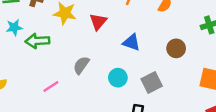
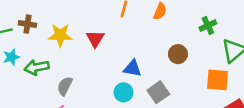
blue triangle: (131, 42) -> (132, 68), moved
gray semicircle: (81, 65) -> (65, 86), moved

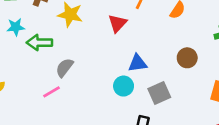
red triangle: (95, 39) -> (118, 23), moved
blue triangle: (132, 68) -> (138, 63), turned -30

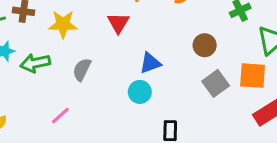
gray semicircle: (65, 68) -> (82, 70), moved
gray square: (159, 93) -> (216, 83), moved

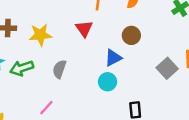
brown circle: (205, 45) -> (131, 35), moved

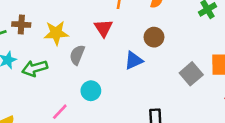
gray semicircle: (59, 69) -> (77, 55), moved
cyan circle: (108, 82) -> (91, 91), moved

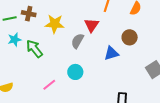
gray semicircle: (77, 55) -> (77, 41), moved
green arrow: (35, 68) -> (34, 49), turned 60

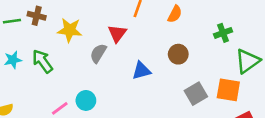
brown circle: (130, 37) -> (178, 54), moved
cyan star: (15, 40) -> (13, 60), moved
cyan circle: (75, 72) -> (86, 100), moved

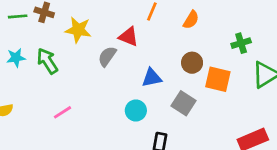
red triangle: (117, 33) -> (129, 37), turned -48
orange square: (228, 90) -> (218, 79), moved
gray square: (196, 94) -> (184, 103), moved, turned -30
cyan circle: (86, 100) -> (136, 111), moved

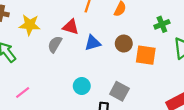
blue triangle: (152, 78) -> (93, 43), moved
gray square: (184, 103) -> (119, 91), moved

